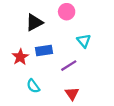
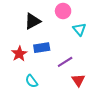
cyan triangle: (84, 41) -> (79, 29), moved
red triangle: (72, 94) -> (78, 80), moved

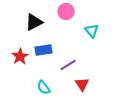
cyan triangle: (79, 29) -> (92, 31), moved
cyan semicircle: (32, 81) -> (44, 87), moved

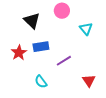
black triangle: (34, 22) -> (32, 21), turned -48
red triangle: (82, 84) -> (89, 81), moved

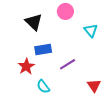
red star: (19, 53) -> (26, 66), moved

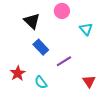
blue rectangle: (43, 50) -> (41, 47), turned 56
red star: (26, 66) -> (18, 73), moved

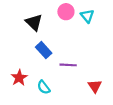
cyan triangle: (86, 29) -> (87, 16), moved
purple line: (64, 61) -> (68, 65), turned 35

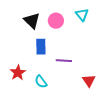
pink circle: (66, 12) -> (56, 21), moved
blue rectangle: (44, 50) -> (41, 47), turned 42

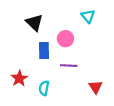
pink circle: (56, 21) -> (65, 39), moved
cyan semicircle: (41, 82) -> (44, 88), turned 48

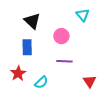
blue rectangle: (44, 50) -> (27, 47), moved
cyan semicircle: (44, 88) -> (41, 82), turned -144

